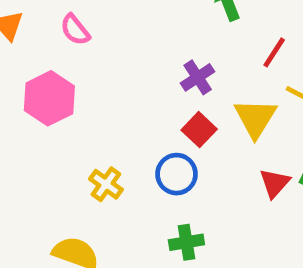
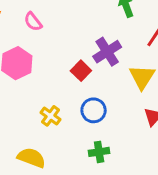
purple cross: (198, 77) -> (107, 52), size x1.4
red square: (199, 130) -> (81, 71), moved

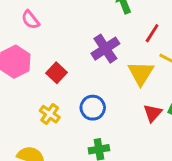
red square: (81, 71) -> (57, 73), moved

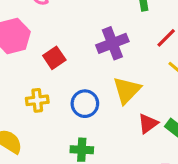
yellow triangle: (141, 73) -> (127, 90), moved
yellow cross: (50, 114) -> (37, 100), turned 36

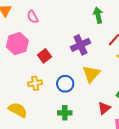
red triangle: (148, 124) -> (104, 108), moved

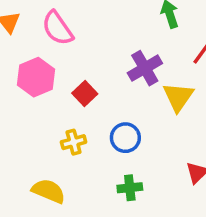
pink semicircle: (33, 17) -> (58, 28), size x1.5
yellow triangle: (91, 74) -> (178, 97), moved

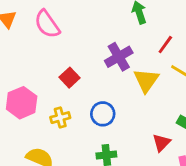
pink hexagon: (36, 77) -> (22, 103), moved

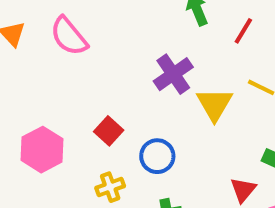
red line: (165, 45) -> (243, 31), moved
red square: (69, 78) -> (109, 131), moved
yellow cross: (60, 118) -> (110, 187), moved

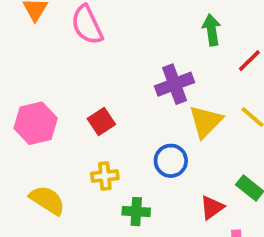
blue circle: (157, 156) -> (171, 161), moved
yellow cross: (110, 187) -> (105, 176), moved

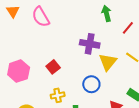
purple cross: (175, 84) -> (90, 44), turned 36

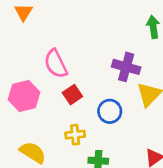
pink semicircle: (41, 17) -> (56, 64), moved
blue circle: (91, 84) -> (110, 111), moved

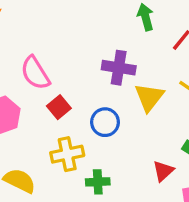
yellow cross: (75, 135) -> (67, 154), size x1.4

